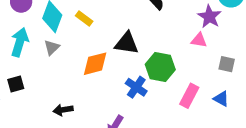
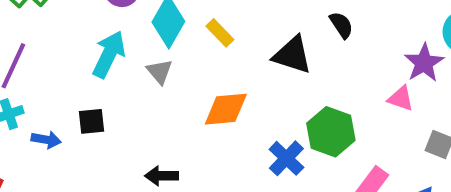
black triangle: (127, 43) -> (292, 55), moved
gray triangle: (52, 47) -> (160, 72), turned -35

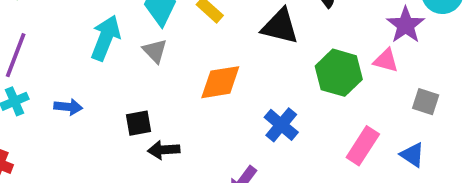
black square: (91, 121) -> (139, 123), moved
green hexagon: (331, 132) -> (339, 73), moved
blue arrow: (46, 140) -> (68, 107), moved

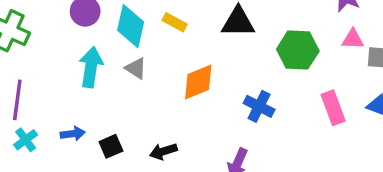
pink triangle: (386, 60) -> (353, 39), moved
black square: (139, 123) -> (111, 146), moved
pink rectangle: (363, 146) -> (333, 108), turned -40

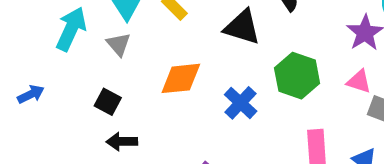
blue cross: (259, 106) -> (241, 103), moved
blue arrow: (73, 134) -> (31, 94), turned -35
black square: (111, 146) -> (108, 102), moved, turned 35

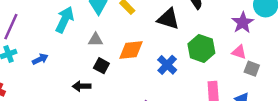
gray triangle: (119, 44) -> (96, 40), moved, turned -49
black square: (108, 102) -> (101, 66), moved
black arrow: (122, 142) -> (82, 86), moved

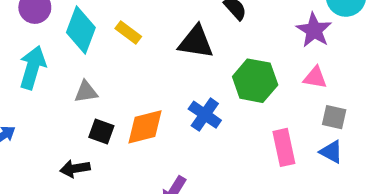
orange diamond: (131, 50) -> (145, 127), moved
gray square: (252, 69) -> (334, 117), moved

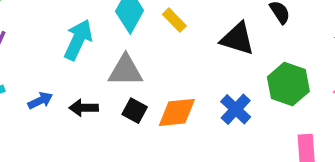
gray triangle: (86, 92) -> (126, 71), size x1.5
black arrow: (75, 169) -> (84, 108), moved

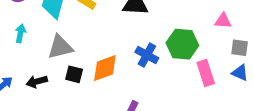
cyan arrow: (78, 40) -> (20, 33), size x0.6
green hexagon: (288, 84) -> (182, 44), moved

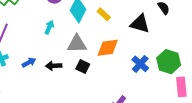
orange diamond: (105, 68) -> (108, 48), moved

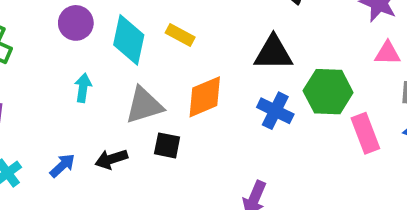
black triangle: (140, 24) -> (273, 53), moved

